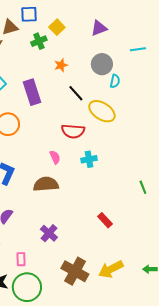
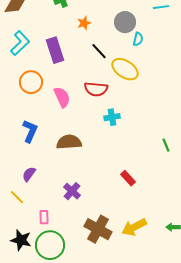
pink semicircle: (55, 157) -> (62, 97), moved, size x1.5

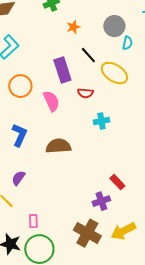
purple rectangle: (55, 50) -> (62, 70), moved
red semicircle: (96, 89) -> (85, 93), size x0.7
purple cross: (72, 191) -> (101, 201), moved, turned 30

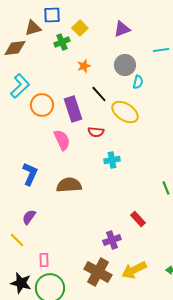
orange circle: (20, 86) -> (42, 105), moved
red rectangle: (117, 182) -> (138, 219), moved

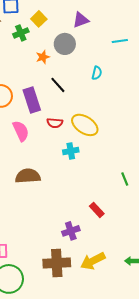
gray circle: (125, 65) -> (65, 44), moved
yellow ellipse: (125, 112) -> (85, 125), moved
brown cross: (98, 272) -> (57, 263), turned -32

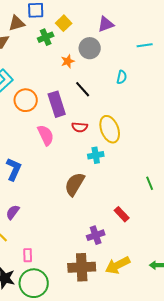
yellow ellipse: (85, 125) -> (110, 129), turned 36
brown semicircle: (28, 176) -> (75, 184), moved, turned -55

